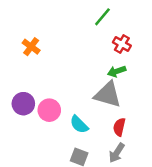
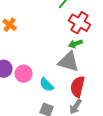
red cross: (122, 44) -> (80, 23), size x1.5
red semicircle: (119, 127) -> (78, 87), size x1.5

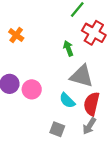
green arrow: (76, 44) -> (68, 48), moved, turned 88
cyan semicircle: (47, 85) -> (67, 100), moved

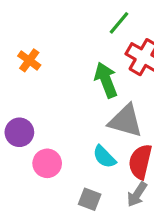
green arrow: (68, 48) -> (106, 80), size x1.5
pink circle: (32, 89) -> (47, 163), moved

